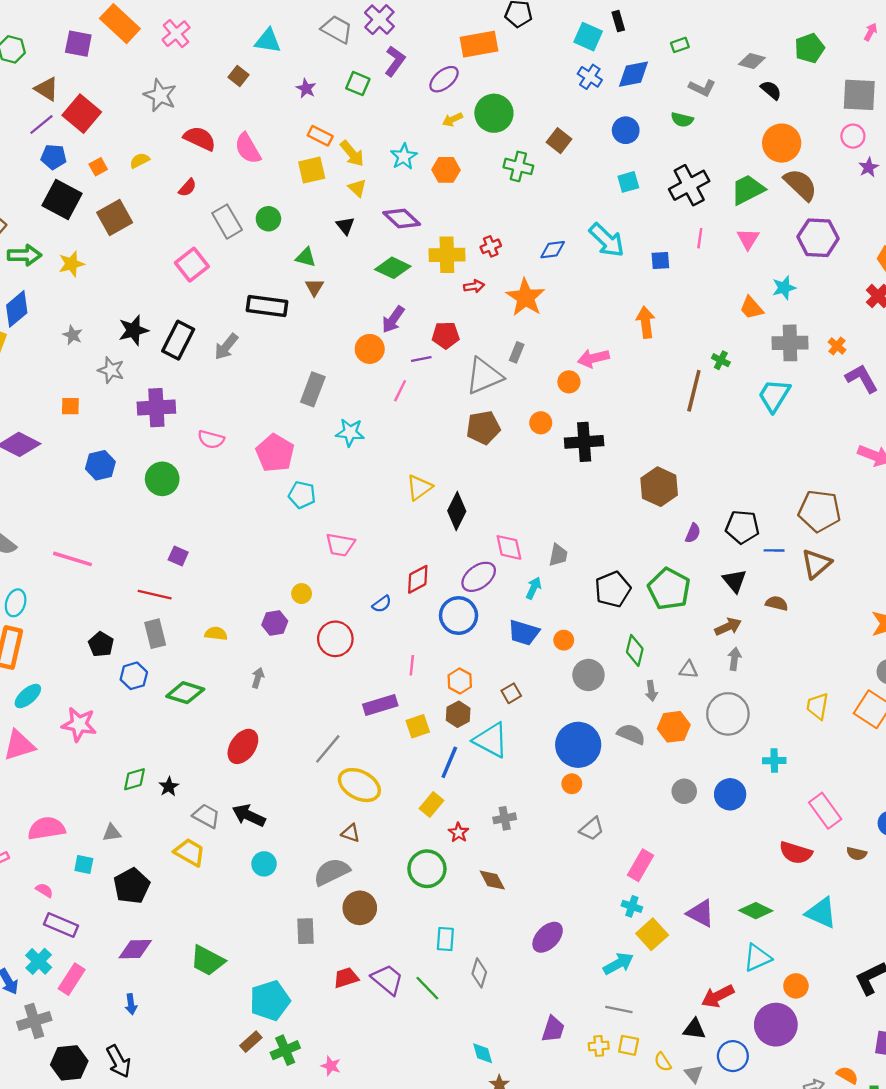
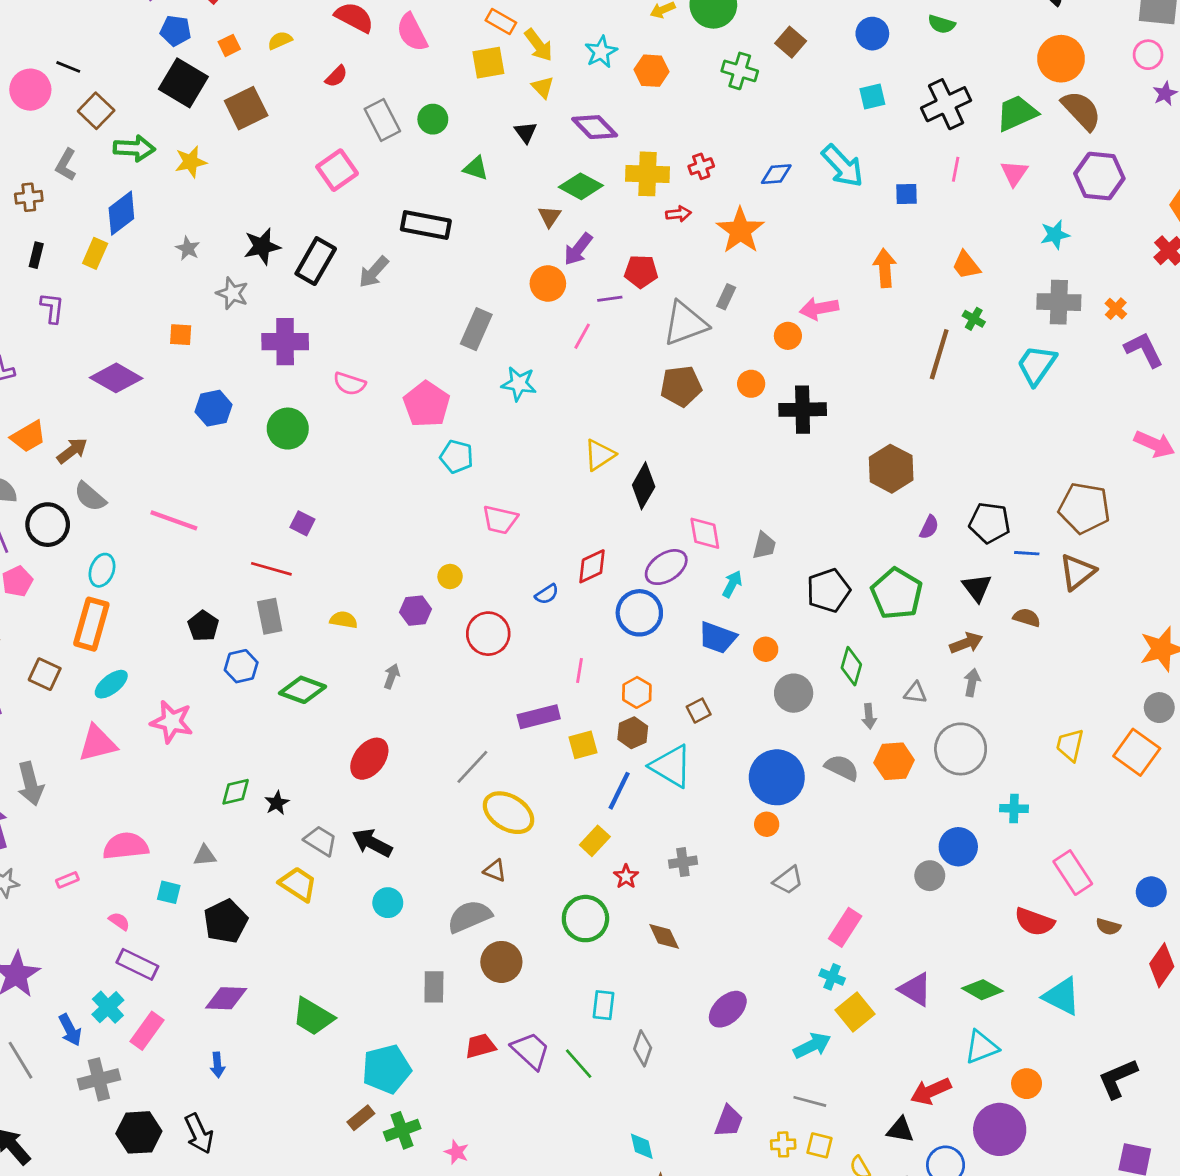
brown triangle: (314, 287) -> (550, 216), moved
orange trapezoid: (751, 308) -> (966, 265), moved
gray circle: (684, 791) -> (930, 876), moved

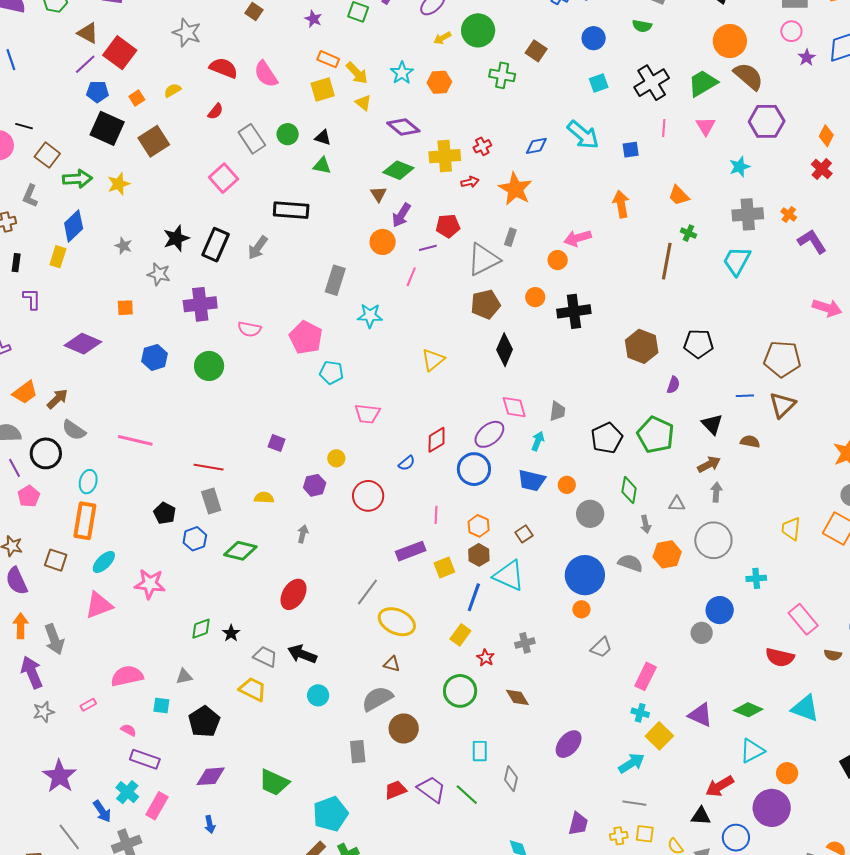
black triangle: (526, 132) -> (323, 138), moved, turned -30
black diamond: (644, 486) -> (505, 350), moved
purple square: (302, 523) -> (277, 443), moved
black pentagon: (990, 523) -> (699, 344), moved

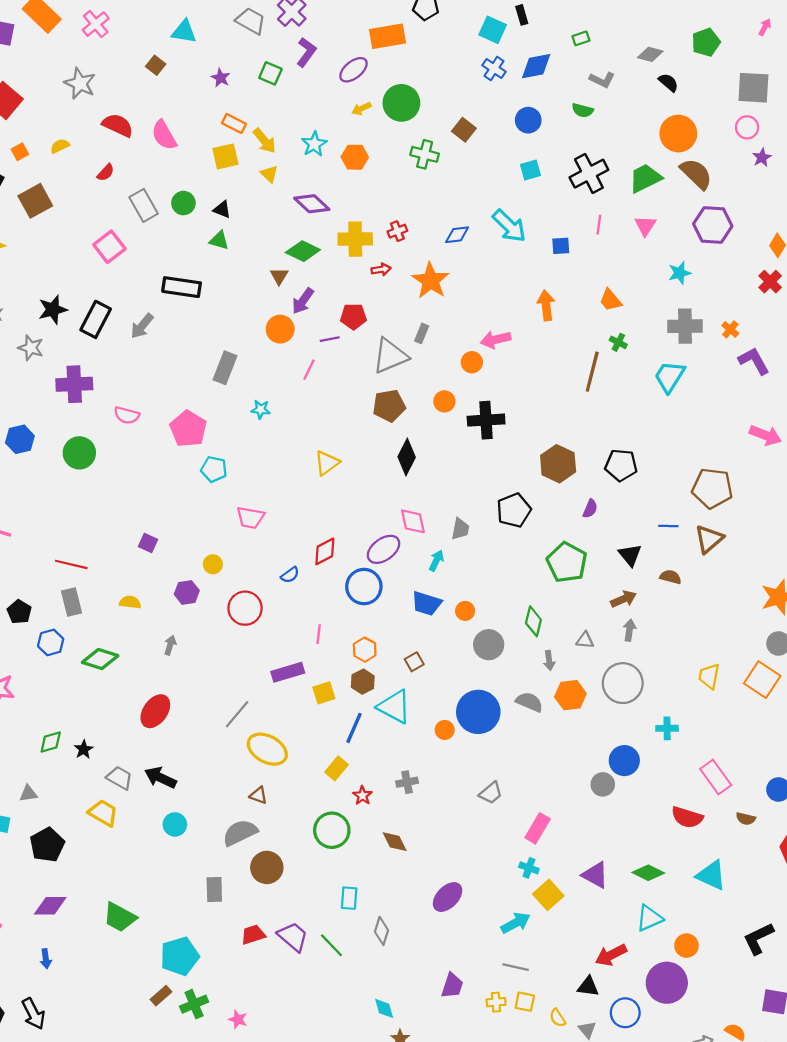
cyan star: (370, 316) -> (261, 409), size x0.7
black pentagon: (607, 438) -> (514, 510), moved
orange circle: (581, 609) -> (445, 730), moved

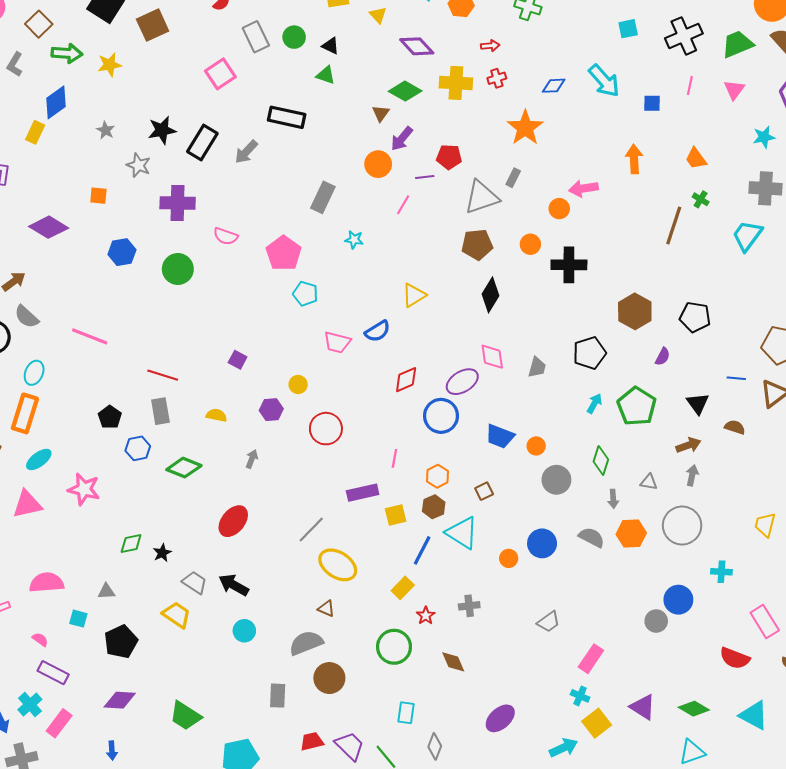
red arrow: (381, 269) -> (490, 46), moved
cyan arrow: (436, 561) -> (594, 403), moved
blue semicircle: (290, 575) -> (378, 331), moved, size x1.4
blue circle: (478, 712) -> (542, 543), size x0.7

